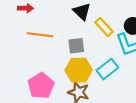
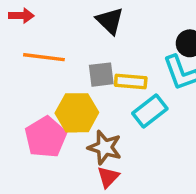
yellow rectangle: (104, 27) -> (131, 82), moved, turned -42
yellow hexagon: (79, 70) -> (77, 113), moved

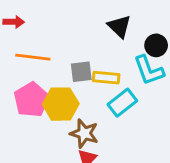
black triangle: (110, 21) -> (119, 26), moved
pink pentagon: (46, 137) -> (31, 100), moved

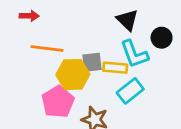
cyan L-shape: (149, 70) -> (134, 54), moved
pink pentagon: (31, 100) -> (58, 102), moved
yellow hexagon: (61, 104) -> (73, 75), moved

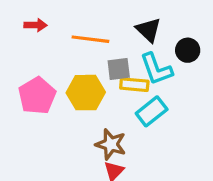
orange line: (47, 49) -> (90, 39), moved
gray square: (92, 62) -> (119, 69), moved
pink pentagon: (58, 102) -> (37, 96), moved

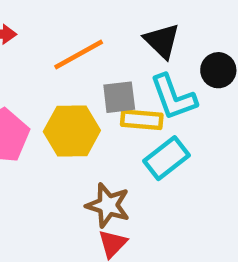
orange line: (90, 39) -> (79, 54), turned -36

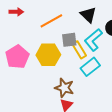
cyan L-shape: (173, 97) -> (93, 40), turned 70
yellow rectangle: (142, 120) -> (79, 50), turned 54

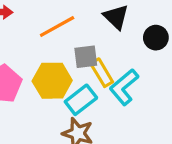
cyan L-shape: (93, 40) -> (124, 87), moved
cyan rectangle: (90, 67) -> (81, 100), moved

